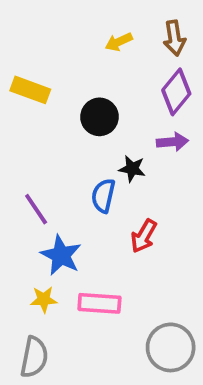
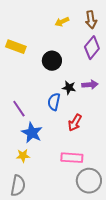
purple arrow: (173, 142) -> (90, 85), moved
pink rectangle: (99, 303) -> (72, 158), moved

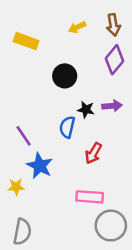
yellow rectangle: (16, 47) -> (26, 41), moved
yellow star: (23, 156) -> (16, 187), moved

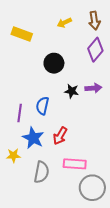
blue semicircle: (67, 127) -> (42, 106), moved
purple line: (24, 136) -> (20, 113), turned 42
red arrow: (93, 153) -> (60, 136), moved
gray semicircle: (22, 232) -> (41, 172), moved

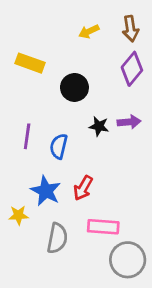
yellow rectangle: (22, 34) -> (30, 63), moved
purple line: (20, 113) -> (27, 136), moved

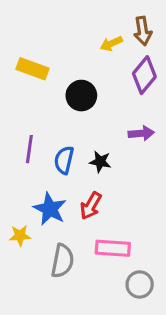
yellow arrow: (89, 31) -> (111, 44), moved
black star: (99, 126) -> (100, 162), moved
gray circle: (128, 260) -> (140, 284), size x0.7

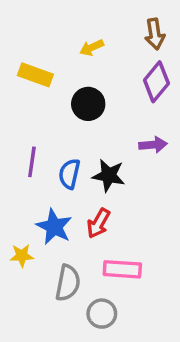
yellow arrow: (111, 44) -> (92, 48), moved
black star: (100, 162) -> (109, 176), size x1.4
gray circle: (140, 284) -> (102, 314), moved

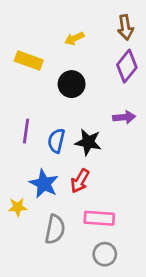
gray circle: (102, 314) -> (105, 254), moved

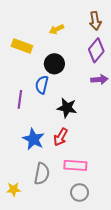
purple arrow: (124, 117) -> (99, 80), moved
blue semicircle: (56, 141) -> (42, 85), moved
yellow star: (18, 207) -> (14, 189), moved

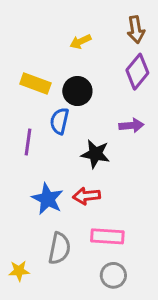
yellow rectangle: (22, 46) -> (35, 84), moved
purple arrow: (99, 80) -> (131, 125), moved
red arrow: (61, 137) -> (86, 196), turned 54

